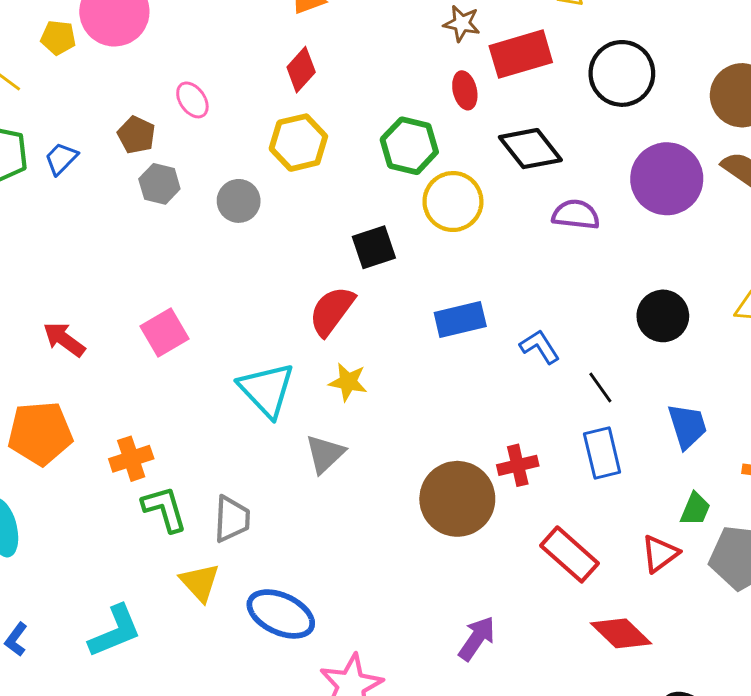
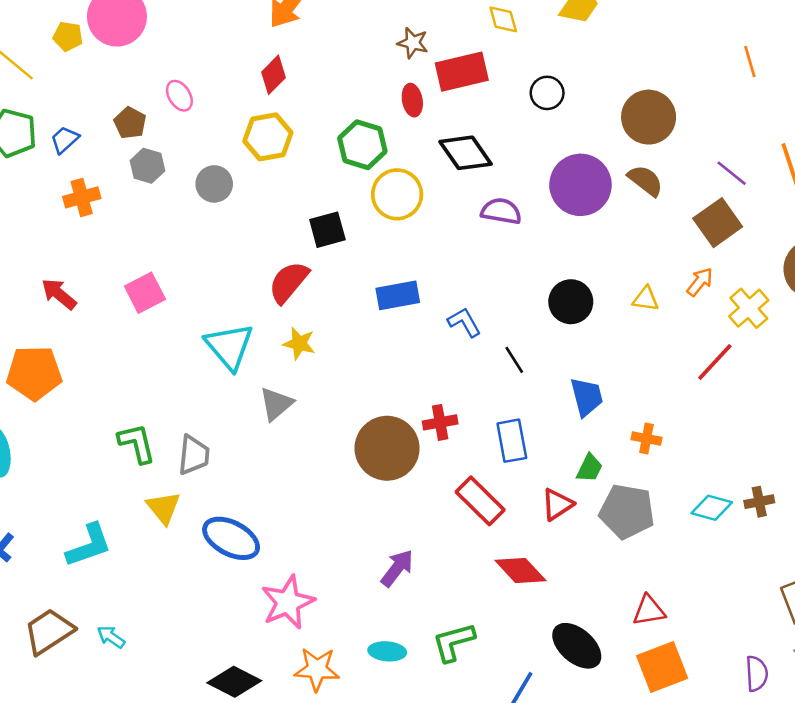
black circle: (622, 73) -> (547, 93), size x0.6
blue rectangle: (602, 453) -> (512, 441), moved
orange cross: (131, 459) -> (82, 197), moved

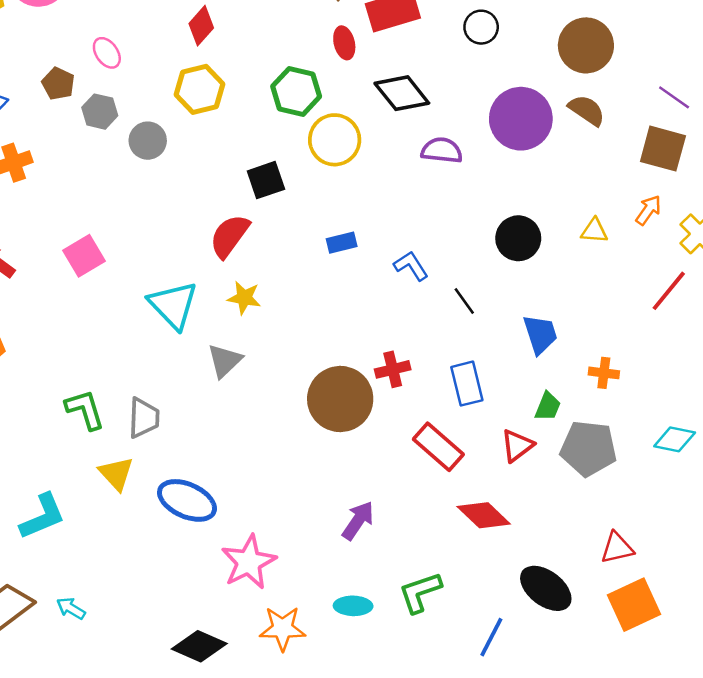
gray hexagon: (147, 166) -> (100, 112), moved
brown square: (718, 223) -> (663, 149), turned -36
blue rectangle: (398, 295) -> (342, 243), size x0.7

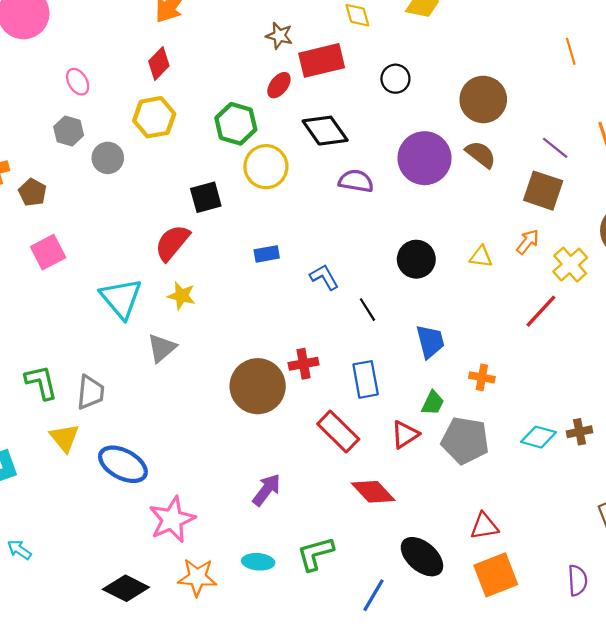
red ellipse: (344, 43) -> (279, 85), turned 48
brown pentagon: (58, 84) -> (33, 192), moved

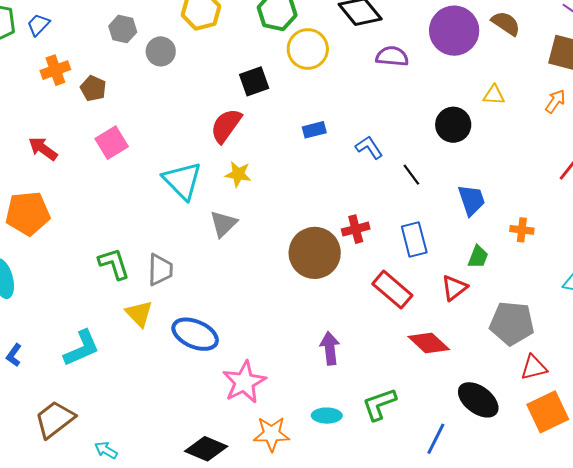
yellow triangle: (481, 257) -> (494, 95), moved
gray pentagon: (465, 440) -> (512, 323), moved
purple arrow: (267, 490) -> (330, 348), turned -40
cyan arrow: (19, 550) -> (106, 450), moved

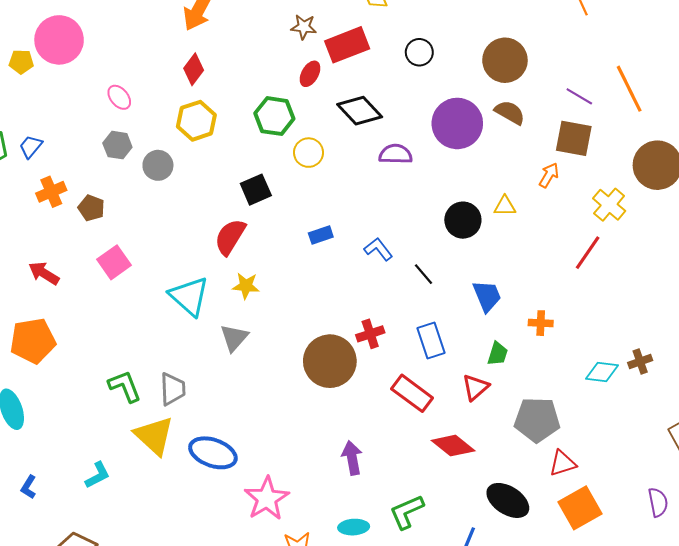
yellow circle: (308, 49) -> (309, 153), size x0.7
yellow triangle: (494, 95) -> (505, 206), moved
orange arrow: (555, 101) -> (549, 175), moved
yellow triangle: (139, 314) -> (154, 436), size x1.4
cyan L-shape: (82, 348) -> (98, 475), size x0.7

